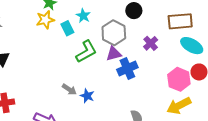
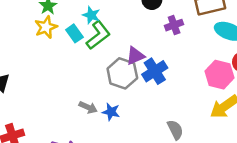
gray hexagon: (114, 33) -> (122, 73), moved
purple cross: (151, 43) -> (174, 25), moved, turned 32
green L-shape: (86, 52) -> (98, 35), moved

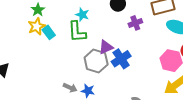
cyan star: (91, 15) -> (82, 15), moved
cyan rectangle: (74, 33) -> (49, 32), moved
green L-shape: (98, 35) -> (77, 32), turned 125

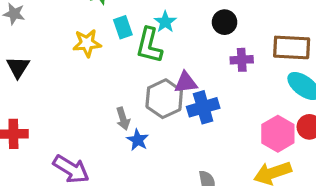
yellow star: (37, 26) -> (87, 43), moved
cyan rectangle: (49, 32) -> (123, 27), moved
gray arrow: (70, 88) -> (123, 119), moved, turned 32

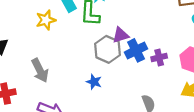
purple cross: (242, 60) -> (159, 57), moved
gray arrow: (123, 119) -> (40, 70), moved, size x1.5

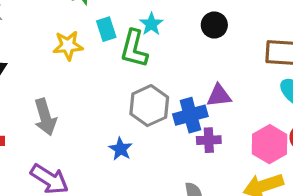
purple triangle: (121, 35) -> (219, 96), moved
purple cross: (159, 57) -> (209, 140), moved

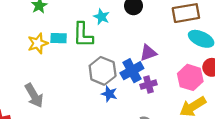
cyan star: (151, 24) -> (101, 17), moved
cyan rectangle: (106, 29) -> (59, 38), moved, turned -56
blue star: (121, 149) -> (109, 94), moved

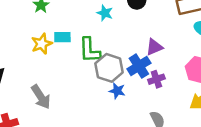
green L-shape: (83, 35) -> (90, 50), moved

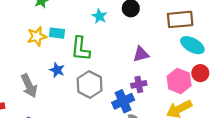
blue cross: (139, 66) -> (123, 101), moved
gray hexagon: (109, 68) -> (90, 84), moved
blue star: (117, 91) -> (57, 70), moved

